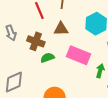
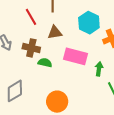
green semicircle: (47, 58) -> (45, 63), turned 40

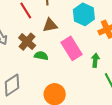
brown cross: (31, 48) -> (27, 42), turned 30
pink rectangle: (75, 56) -> (71, 48), turned 45

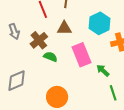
green arrow: (95, 60) -> (103, 70), turned -64

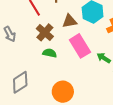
brown triangle: (64, 28) -> (70, 21), moved
brown cross: (39, 40) -> (45, 32), moved

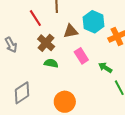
pink rectangle: (80, 46) -> (81, 56), size x0.7

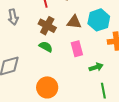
brown cross: (46, 43) -> (47, 26), turned -30
green arrow: (105, 68) -> (96, 67), turned 112

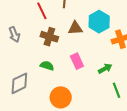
green semicircle: (46, 47) -> (47, 66), moved
pink rectangle: (77, 49) -> (77, 61), moved

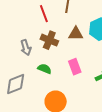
gray arrow: (14, 34) -> (26, 48), moved

